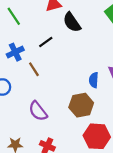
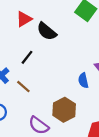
brown hexagon: (81, 105) -> (64, 110), moved

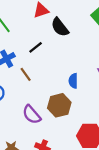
blue semicircle: (83, 80) -> (73, 81), moved

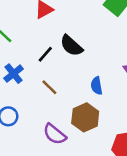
black semicircle: (60, 27) -> (71, 46), moved
brown line: (26, 74) -> (49, 87), moved

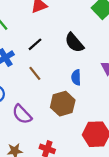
black semicircle: (71, 46) -> (74, 43), moved
purple semicircle: (55, 134) -> (22, 114), moved

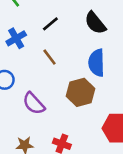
blue semicircle: (76, 77) -> (97, 63), size x1.5

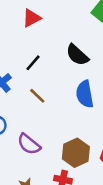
brown hexagon: (81, 92) -> (76, 153), moved

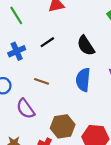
brown line: (37, 96) -> (42, 81), moved, turned -40

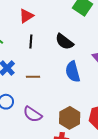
black line: (47, 42) -> (31, 41), moved, turned -32
brown line: (42, 81) -> (33, 77), moved

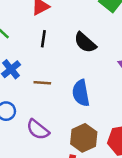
blue semicircle: (73, 72) -> (81, 93), moved

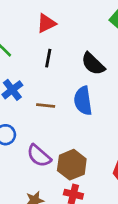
blue semicircle: (81, 93) -> (83, 101), moved
brown hexagon: (84, 138) -> (72, 165), moved

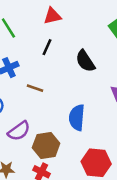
blue semicircle: (83, 101) -> (77, 118), moved
purple semicircle: (39, 156) -> (19, 131), turned -90

